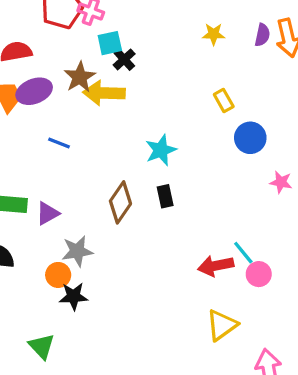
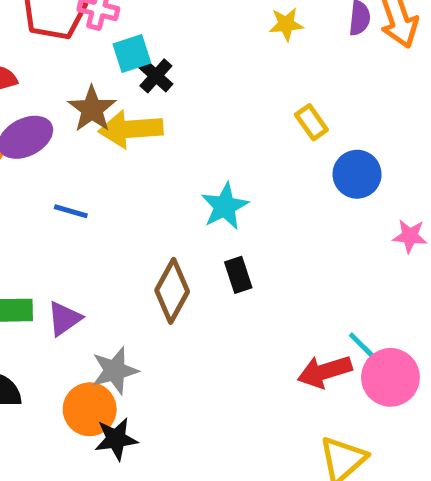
pink circle: (259, 274) -> (390, 377), size x1.5
orange circle: (58, 275) -> (90, 409), size x1.4

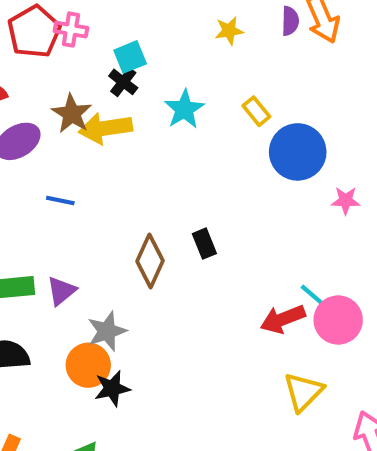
cyan square: (132, 54) -> (130, 57), moved
blue circle: (357, 174) -> (298, 152), size x1.4
cyan star: (225, 206) -> (184, 109), moved

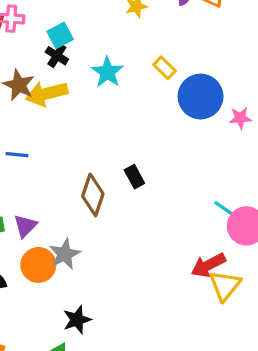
pink star: (346, 200) -> (240, 118), moved
red arrow: (283, 319) -> (208, 265), moved
orange circle: (88, 365) -> (38, 265), moved
black star: (112, 388) -> (77, 320), moved

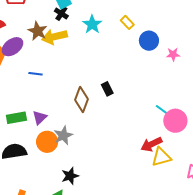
blue circle: (201, 97) -> (149, 41), size x0.7
yellow triangle: (225, 286) -> (161, 157), turned 35

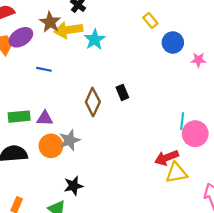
cyan star: (92, 24) -> (95, 39), moved
cyan line: (163, 110) -> (182, 121), turned 56
purple triangle: (40, 118) -> (45, 118), turned 42

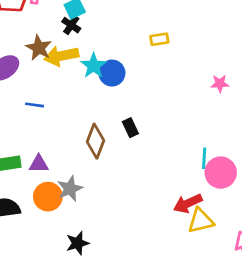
yellow rectangle: (150, 20) -> (159, 39), turned -56
blue circle: (173, 42) -> (112, 73), moved

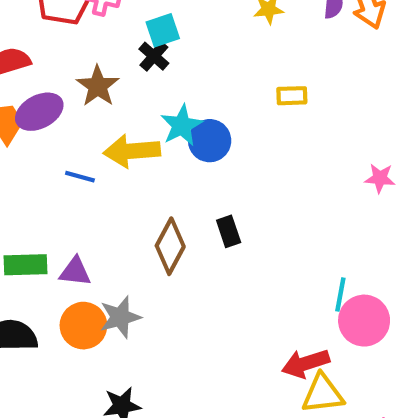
yellow arrow: (61, 56) -> (132, 151), moved

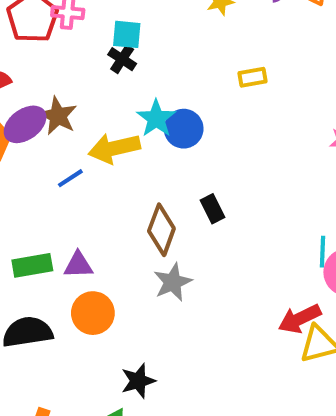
cyan square: (163, 30) -> (127, 34), turned 32
brown star: (98, 86) -> (58, 116), moved
blue line: (80, 177) -> (70, 178), turned -40
gray star: (120, 317) -> (173, 282), moved

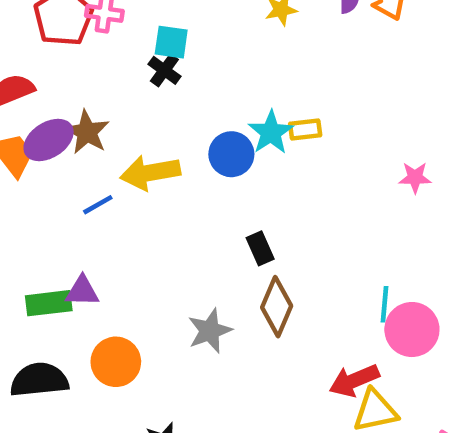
yellow rectangle: (253, 77) -> (305, 129), moved
cyan star: (156, 118) -> (271, 132), moved
brown diamond: (161, 230) -> (277, 307), moved
purple triangle: (78, 265) -> (82, 291), moved

